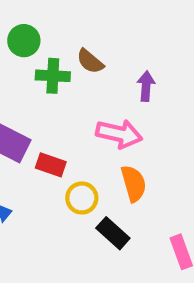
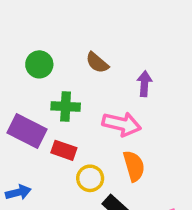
green circle: (24, 41) -> (39, 64), moved
green cross: (53, 76) -> (66, 106), moved

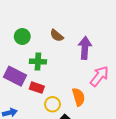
purple arrow: (144, 84) -> (85, 48), size x1.5
pink arrow: (122, 124) -> (99, 76), moved, turned -65

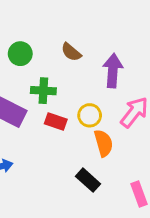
red rectangle: (37, 88) -> (56, 121), moved
yellow circle: (52, 104) -> (90, 115), moved

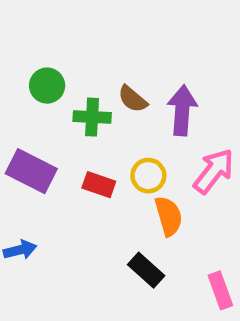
brown semicircle: (71, 52) -> (133, 99), moved
green cross: (43, 91) -> (92, 117), moved

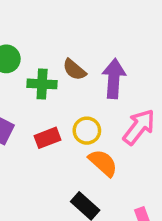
red rectangle: (99, 185) -> (47, 138), turned -40
orange semicircle: (169, 216) -> (103, 163), turned -32

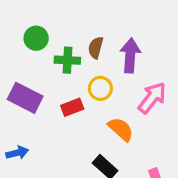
brown semicircle: (74, 70) -> (96, 48), turned 65
yellow circle: (87, 131) -> (100, 88), moved

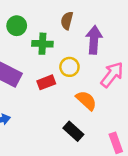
brown semicircle: (96, 48) -> (67, 21), moved

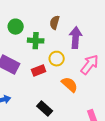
black rectangle: (73, 131) -> (45, 109), moved

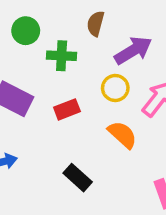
purple arrow: (76, 38) -> (133, 50), turned 55
yellow circle: (57, 59) -> (115, 88), moved

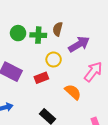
green cross: (62, 56) -> (38, 35), moved
yellow circle: (115, 88) -> (54, 59), moved

